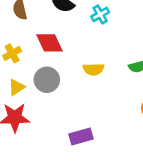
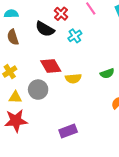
red diamond: (50, 43) -> (51, 66), moved
yellow triangle: (16, 87) -> (15, 97), turned 40

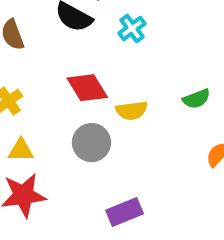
gray circle: (38, 90) -> (91, 143), moved

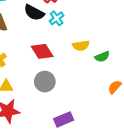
cyan cross: (132, 28) -> (57, 18), moved
yellow semicircle: (132, 111) -> (81, 46), moved

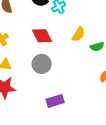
yellow semicircle: (81, 46) -> (78, 34), turned -56

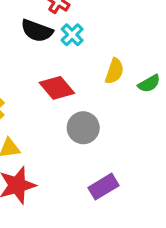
gray circle: (42, 64) -> (83, 128), moved

